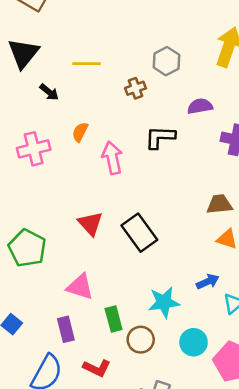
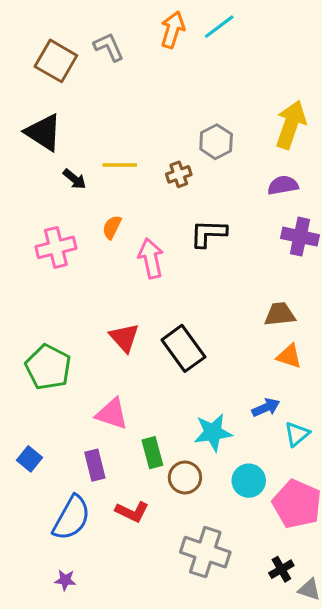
black triangle: (23, 53) -> (44, 132), turned -36
yellow line: (87, 64) -> (120, 165), moved
purple semicircle: (200, 106) -> (283, 185), moved

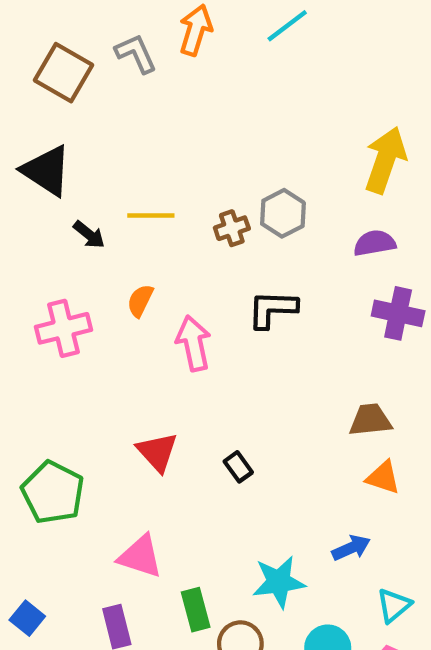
orange arrow: (173, 30) -> (196, 30), moved
gray hexagon: (216, 142) -> (283, 213), moved
black rectangle: (183, 348) -> (238, 467), size x0.5
cyan triangle: (297, 434) -> (394, 605), moved

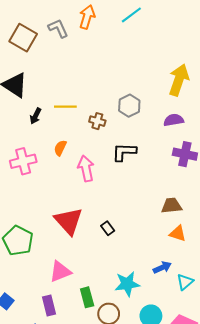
brown cross: (232, 228) -> (97, 121), moved, turned 35
black arrow: (89, 235) -> (36, 116), turned 77
red triangle: (157, 452) -> (68, 221), size x1.4
pink triangle: (140, 556) -> (60, 272), turned -40
cyan triangle: (394, 605) -> (185, 282), moved

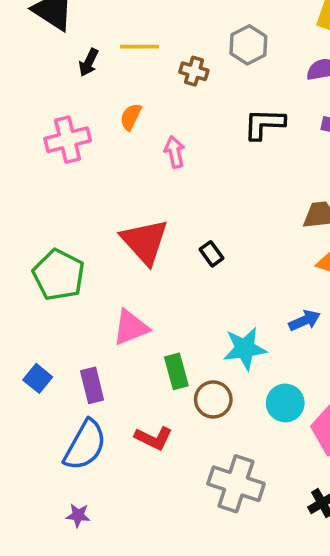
black L-shape: (124, 152) -> (264, 124), moved
pink arrow: (86, 169) -> (175, 152), size x0.7
purple rectangle: (49, 306) -> (92, 385), moved

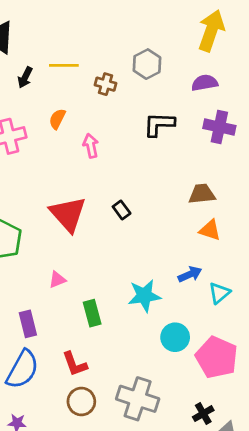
black rectangle: (211, 254) -> (122, 210), moved
pink triangle: (131, 328) -> (57, 280), size x0.6
brown circle: (213, 399) -> (81, 402), moved
red L-shape: (154, 438) -> (75, 364), turned 44

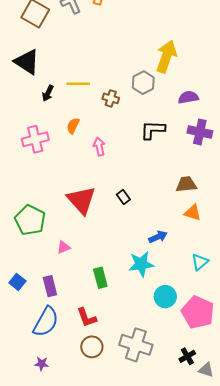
yellow arrow: (211, 31) -> (166, 57), moved
blue arrow: (190, 274) -> (158, 237), moved
pink triangle: (57, 280) -> (64, 247), moved

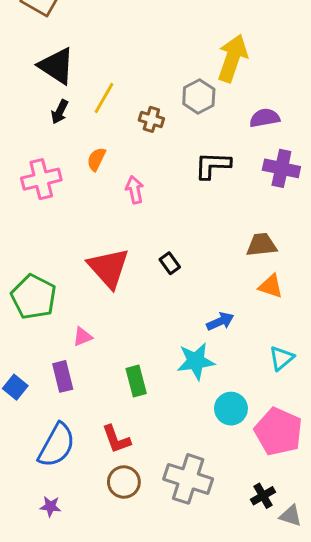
black triangle: (27, 62) -> (57, 66), moved
yellow line: (78, 84) -> (104, 98), turned -60
purple rectangle: (50, 286) -> (63, 376), moved

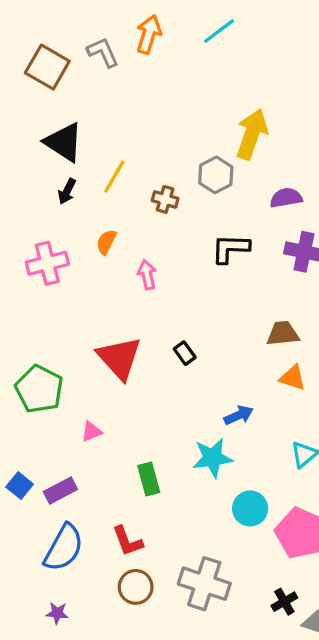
purple rectangle: (63, 376) -> (60, 490), moved, turned 76

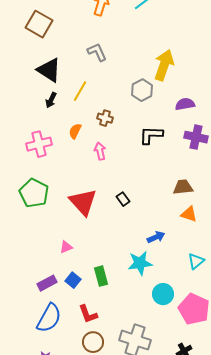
gray L-shape: (103, 52) -> (97, 52), moved
brown cross: (165, 199) -> (105, 118), moved
green pentagon: (39, 389) -> (34, 193), moved
blue square: (20, 486) -> (73, 280), moved

